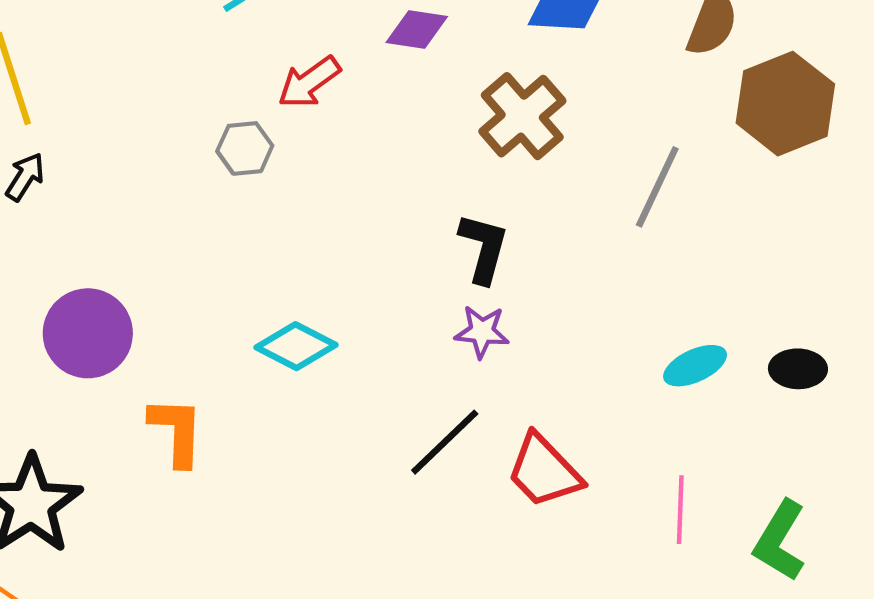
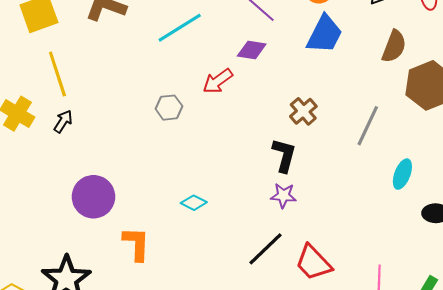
red arrow: (309, 82) -> (218, 81), moved
brown cross: (522, 116) -> (303, 111), moved, size x0.7
cyan diamond: (296, 346) -> (194, 203), size x0.7
cyan ellipse: (695, 366) -> (402, 174), moved, turned -44

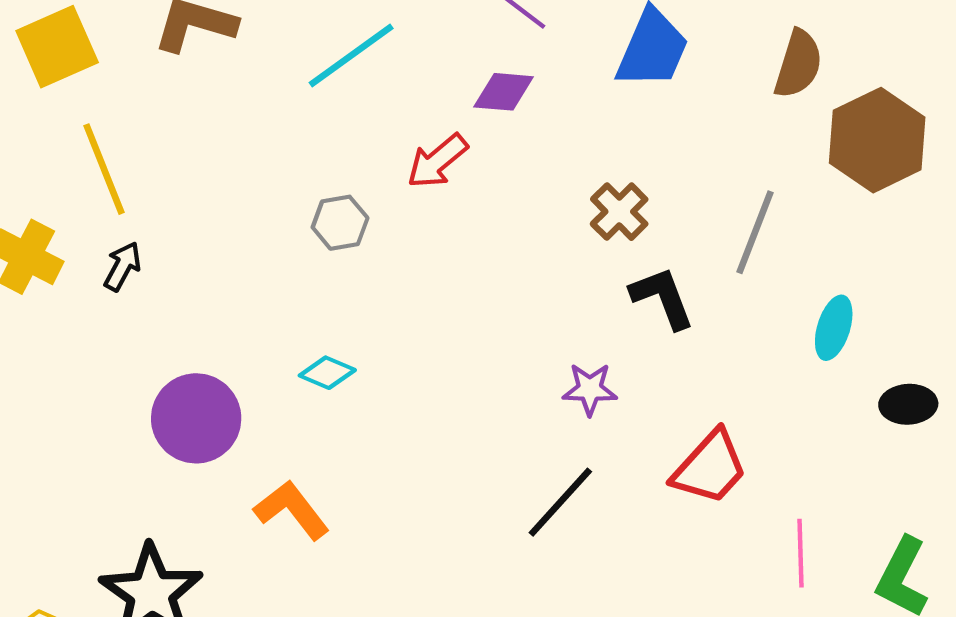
black L-shape: (284, 155) -> (662, 298), moved, turned -32
cyan diamond: (194, 203) -> (327, 373), moved
orange L-shape: (136, 244) -> (292, 510), turned -36
red trapezoid: (313, 263) -> (710, 468), moved, turned -90

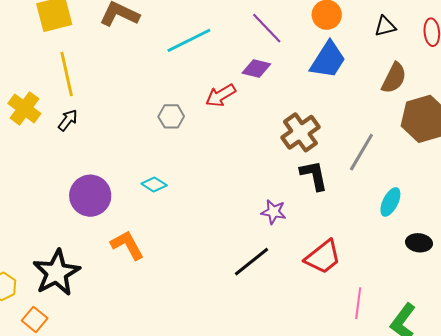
brown cross: (619, 212) -> (300, 132), size x1.4

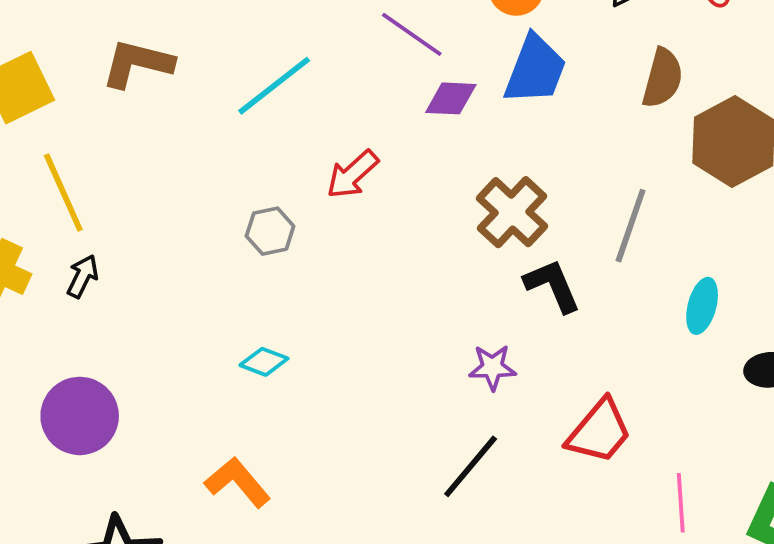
purple diamond: (256, 69) -> (451, 98), moved
purple circle: (90, 196) -> (80, 416), moved

